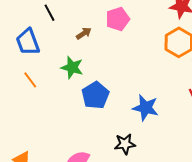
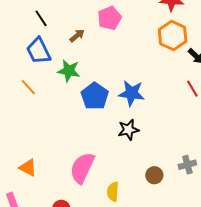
blue trapezoid: (28, 42) -> (38, 51), moved
blue star: (146, 108) -> (132, 93), moved
black star: (125, 144) -> (128, 130), moved

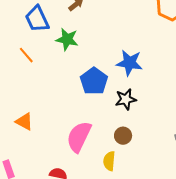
blue pentagon: (95, 96) -> (94, 81), moved
orange triangle: (28, 168) -> (24, 122), moved
brown circle: (154, 175) -> (123, 136), moved

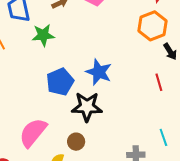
green star: (67, 39) -> (43, 35), turned -30
black star: (126, 99) -> (87, 107), size x1.4

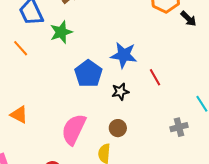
red line: (159, 82) -> (155, 77), moved
black star: (87, 107) -> (120, 92), size x0.6

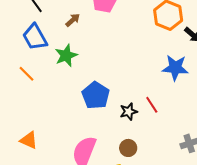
blue star: (124, 55) -> (175, 68), moved
red line: (155, 77) -> (152, 105), moved

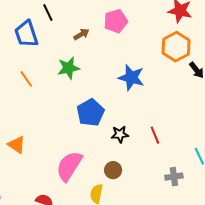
blue trapezoid: (35, 37) -> (26, 34), moved
blue star: (175, 68) -> (131, 78), moved
red line: (152, 105) -> (155, 135), moved

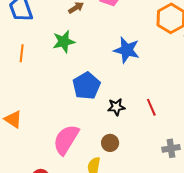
orange line: (26, 79) -> (22, 53), turned 42

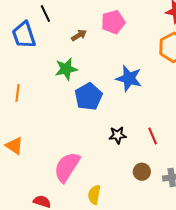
orange line: (22, 53) -> (18, 93), moved
blue pentagon: (86, 86) -> (89, 96), moved
brown circle: (110, 143) -> (142, 172), moved

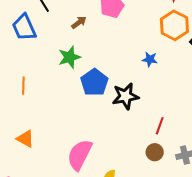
blue star: (129, 78) -> (150, 59), moved, size x0.6
black star: (118, 135) -> (125, 96), moved, size x1.5
red line: (153, 136) -> (160, 126), moved, turned 48

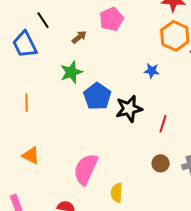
red line: (160, 126) -> (163, 124), moved

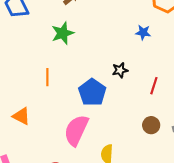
blue pentagon: (97, 96) -> (92, 92), moved
orange line: (27, 103) -> (47, 77), moved
black star: (129, 109) -> (120, 70), size x0.6

